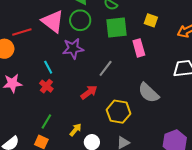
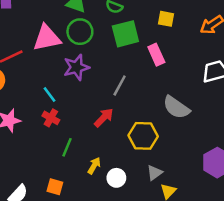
pink triangle: (53, 21) -> (47, 38), turned -40
green line: (46, 121) -> (67, 147), moved

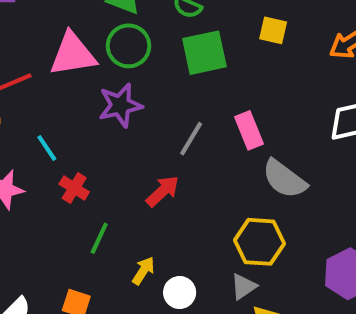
pink rectangle: (156, 55) -> (249, 130), moved
cyan line: (49, 95) -> (47, 148), moved
yellow hexagon: (143, 136) -> (260, 242), moved

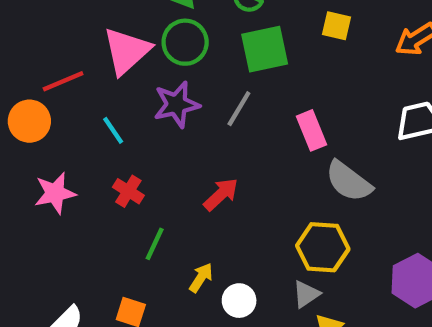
pink triangle: (73, 54) -> (127, 51), turned -33
gray line: (191, 139) -> (239, 109), moved
cyan line: (47, 148) -> (113, 130), moved

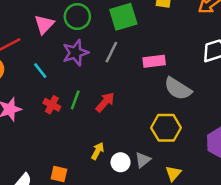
pink triangle: (127, 51) -> (44, 24), size x0.7
pink rectangle: (312, 130) -> (154, 61), turned -70
green line: (155, 244) -> (75, 100), moved
gray triangle: (306, 294) -> (143, 160), moved

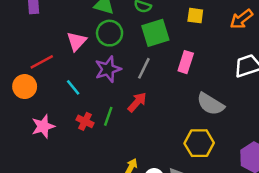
pink rectangle: (154, 61) -> (186, 62), moved, turned -65
red arrow: (105, 102) -> (137, 102), moved

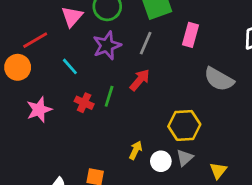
yellow hexagon: (199, 143) -> (184, 125), moved

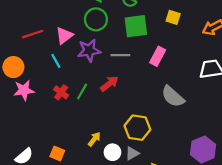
pink triangle: (72, 17) -> (64, 36), moved
gray line: (146, 43) -> (120, 55), turned 54
orange circle: (18, 67) -> (13, 67), moved

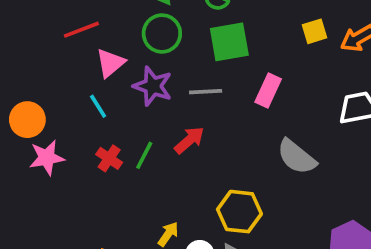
yellow square: (173, 17) -> (314, 31), moved, turned -32
red line: (33, 34) -> (81, 30), moved
purple star: (89, 50) -> (153, 86), turned 30

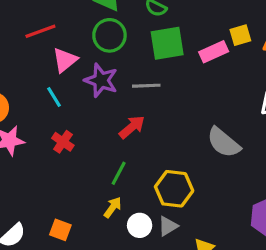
pink rectangle: (268, 91) -> (214, 52), moved, turned 40
green line: (144, 155) -> (119, 173), moved

